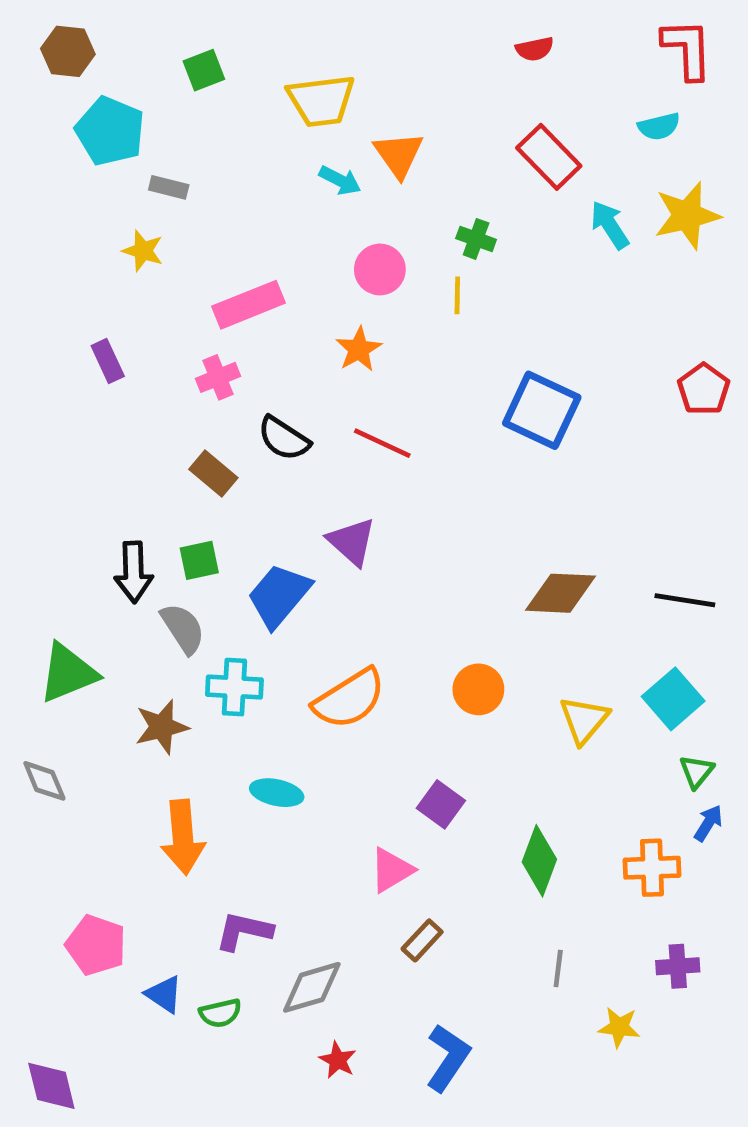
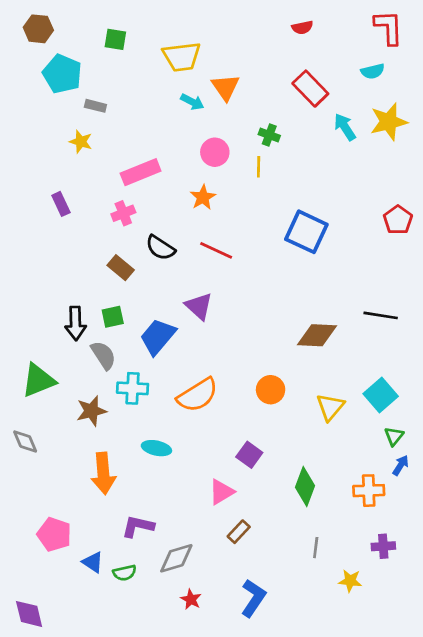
green square: (204, 70) -> (115, 39), turned 30
black line: (685, 600) -> (381, 315), moved

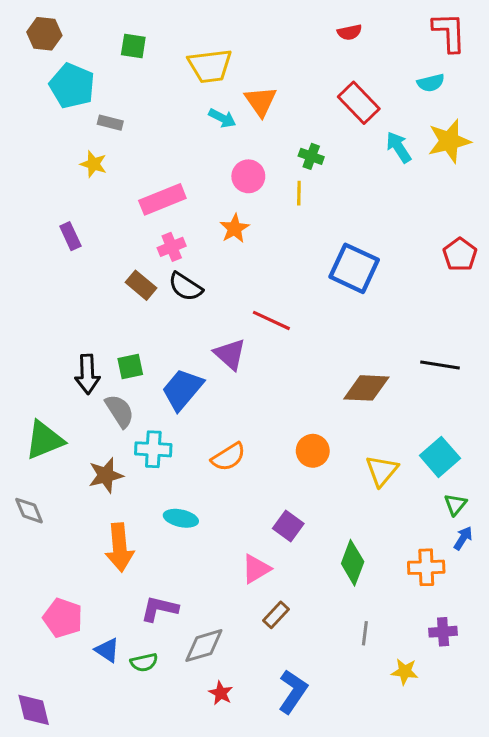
pink cross: (123, 213) -> (172, 247), moved
red line: (216, 250) -> (271, 320), moved
brown rectangle: (121, 268) -> (141, 285), moved
orange semicircle: (198, 395) -> (228, 457), size x0.7

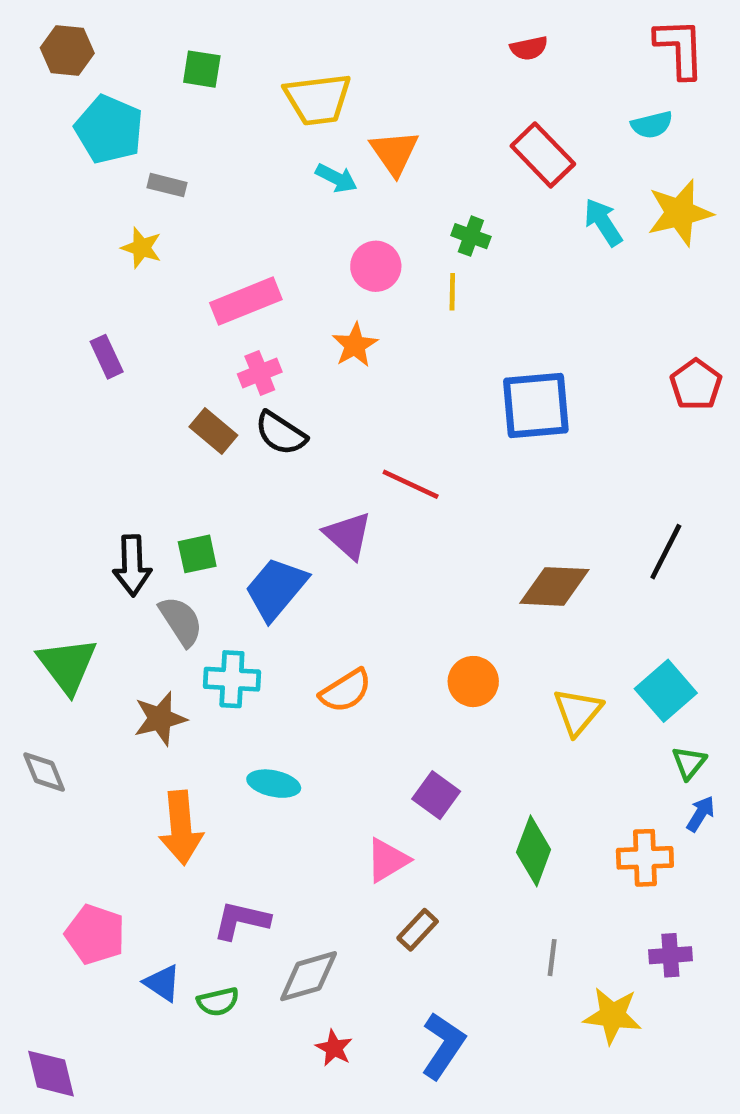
blue square: (354, 268) -> (536, 405), turned -30
black line: (440, 365) -> (666, 552), turned -72
green triangle: (44, 440) -> (67, 665), turned -45
yellow star: (405, 672) -> (612, 1016), size x1.4

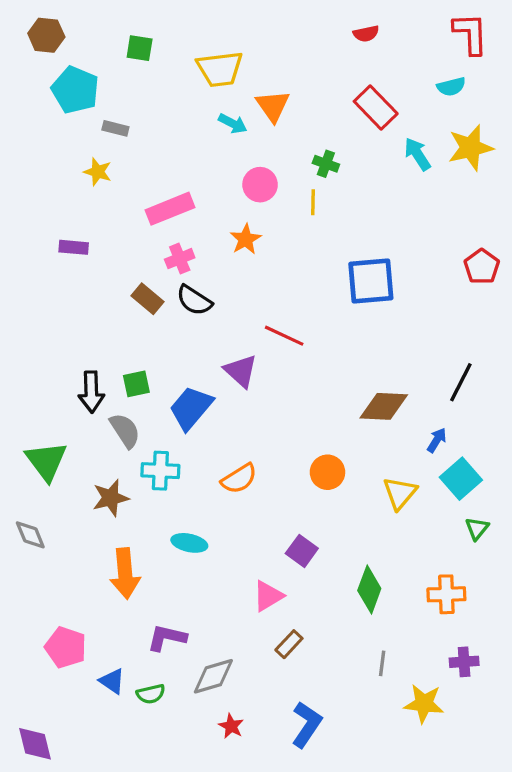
purple rectangle: (107, 357) -> (74, 247), turned -60
blue arrow: (701, 814) -> (437, 440), moved

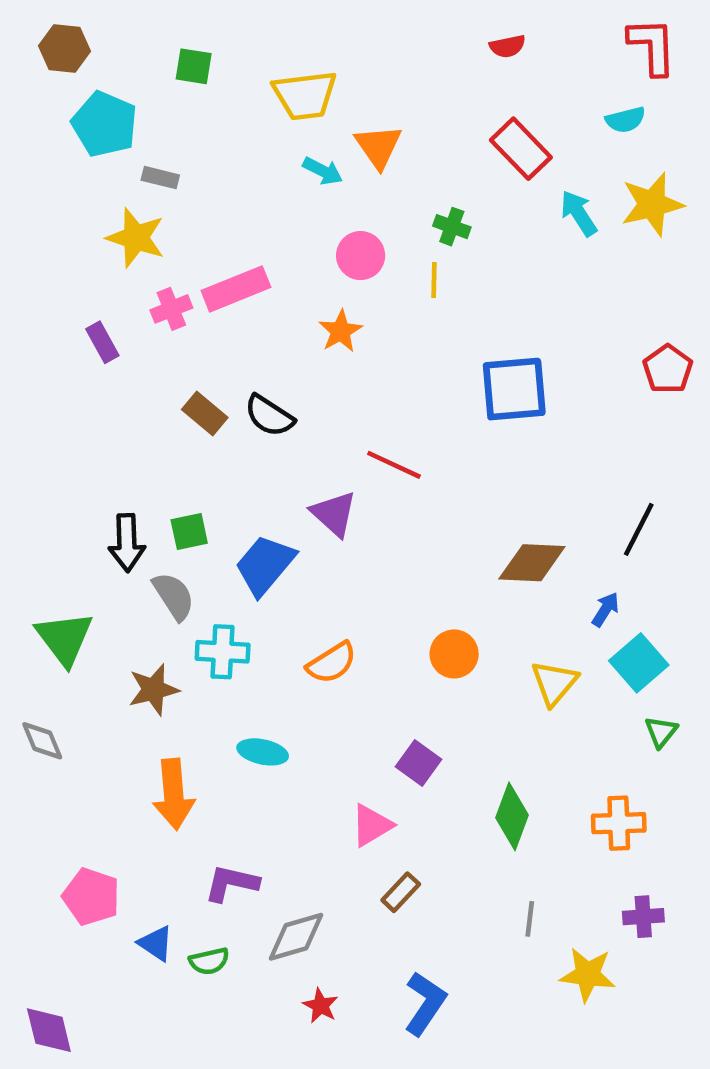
yellow star: (98, 172) -> (136, 238), size x1.5
purple rectangle: (74, 247) -> (102, 342), turned 56
pink cross: (180, 259) -> (171, 309), moved

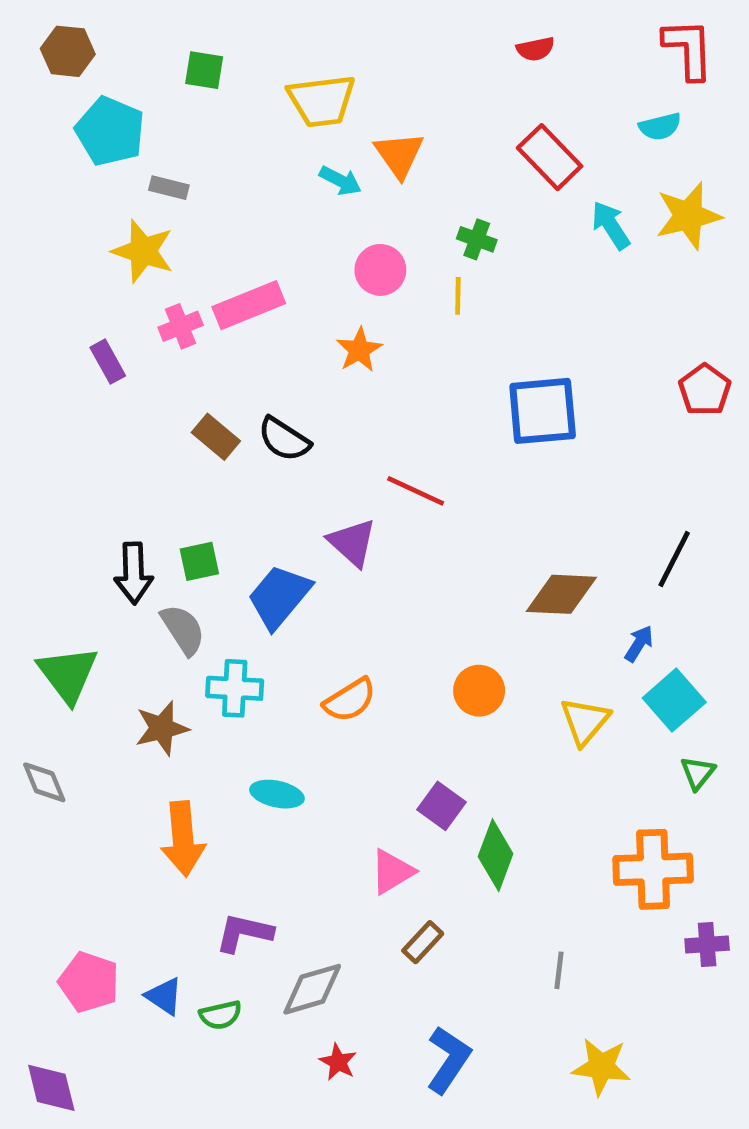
green diamond: (512, 816) -> (496, 855), moved
orange cross: (619, 823) -> (653, 869), size x1.4
pink pentagon: (91, 897) -> (89, 982), moved
purple cross: (643, 917) -> (707, 945), moved
yellow star: (588, 975) -> (601, 1067), moved

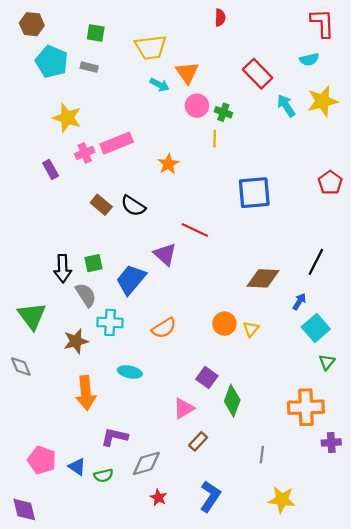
red semicircle: (536, 49) -> (220, 18), moved, turned -77
gray rectangle: (169, 188) -> (89, 67), moved
pink circle: (380, 270) -> (197, 106), moved
yellow triangle: (585, 721) -> (251, 329), moved, size x0.7

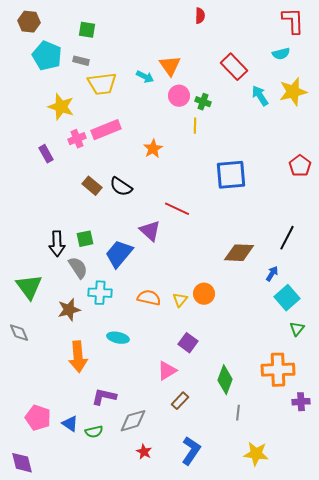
yellow trapezoid: (151, 47) -> (102, 84), moved
orange semicircle: (164, 328) -> (149, 298), turned -135
yellow triangle: (251, 329) -> (180, 300), moved
green diamond: (232, 401) -> (225, 380), moved

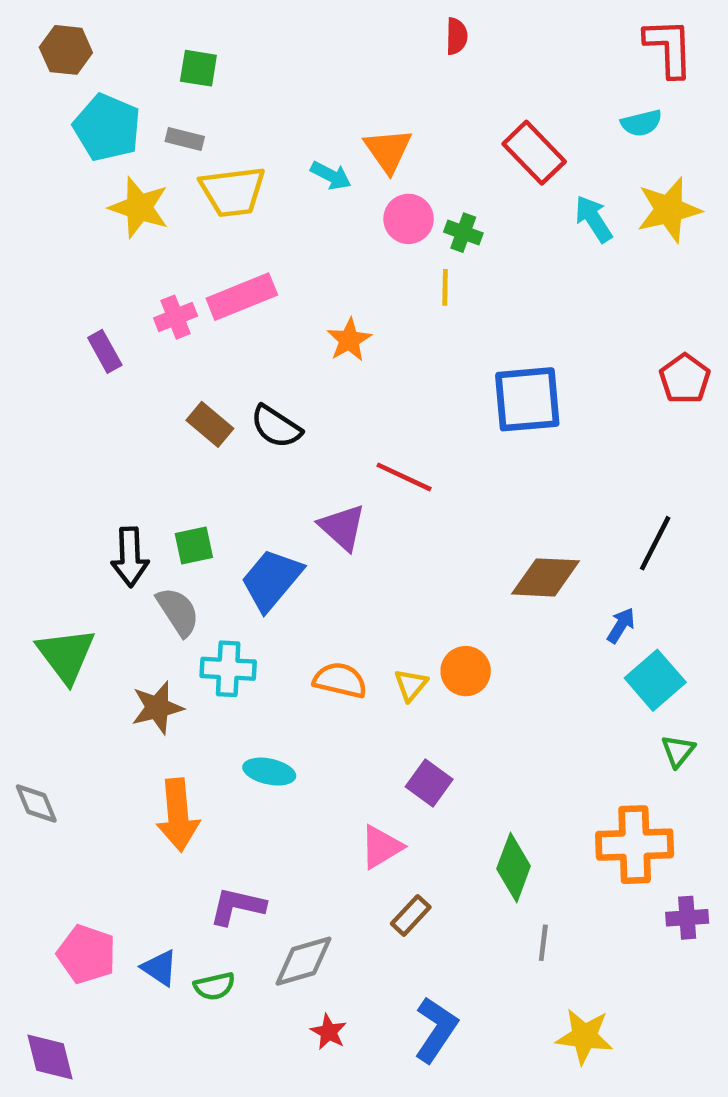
yellow star: (61, 107) -> (139, 207), moved
gray diamond: (19, 333) -> (36, 804), moved

